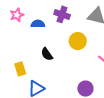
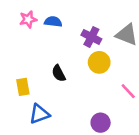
purple cross: (62, 14) -> (91, 37), moved
blue semicircle: (38, 24) -> (53, 22), moved

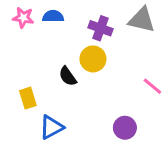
pink star: (28, 19) -> (23, 18), turned 30
yellow circle: (99, 62) -> (93, 59), moved

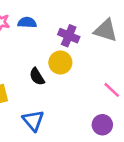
blue triangle: (52, 127) -> (33, 121), moved, turned -45
purple circle: (125, 128) -> (102, 125), moved

